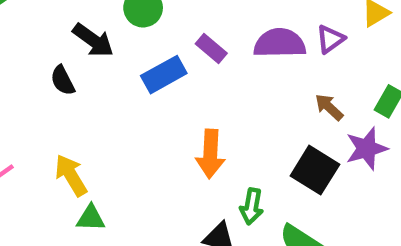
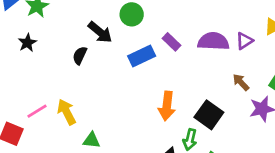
black semicircle: (63, 80) -> (80, 55), turned 48
black square: (315, 170) -> (209, 115), moved
yellow arrow: (71, 175) -> (67, 112), moved

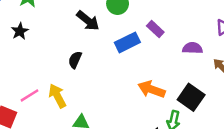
purple semicircle: (213, 41) -> (192, 48), moved, size x0.7
black semicircle: (80, 55) -> (75, 60), moved
orange arrow: (167, 106) -> (151, 89), turned 104

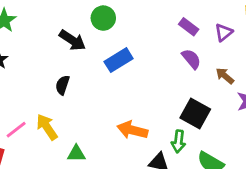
purple rectangle: (155, 29) -> (189, 27), moved
purple semicircle: (192, 48) -> (191, 59), turned 54
orange arrow: (151, 89) -> (132, 130), moved

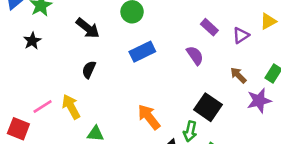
black arrow: (72, 40) -> (88, 28), moved
purple semicircle: (191, 59) -> (195, 55), moved
orange arrow: (132, 130) -> (149, 117), turned 32

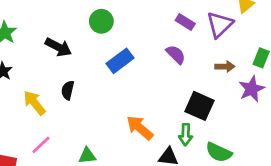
purple triangle: (241, 35) -> (220, 24), size x1.5
brown arrow: (238, 75) -> (225, 67), turned 144
pink line: (43, 106) -> (41, 145), moved
yellow arrow: (71, 107) -> (34, 103), moved

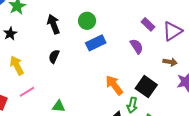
green circle: (101, 21) -> (87, 21), moved
black arrow: (58, 47) -> (53, 24), turned -150
yellow arrow: (34, 103) -> (17, 65), moved
orange arrow: (140, 128) -> (114, 85), moved

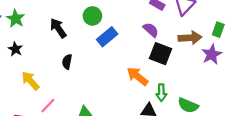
brown arrow: (170, 62) -> (190, 38), size x1.5
black square: (146, 87) -> (161, 54), moved

